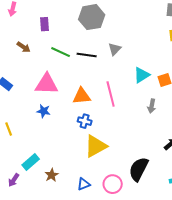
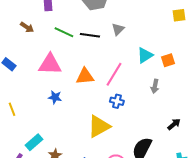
pink line: (111, 94) -> (114, 74), turned 45
blue star: (44, 111) -> (55, 97), moved
blue cross: (85, 121) -> (117, 101), moved

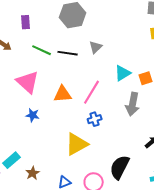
pink triangle: (50, 64) -> (28, 82), turned 40
gray arrow: (155, 86) -> (133, 104), size x1.6
blue cross: (117, 101) -> (95, 119), turned -32

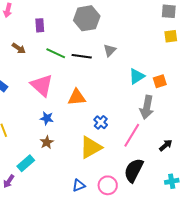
pink line: (92, 92) -> (132, 135), moved
blue cross: (95, 119) -> (101, 122), moved, turned -32
brown star: (33, 173) -> (47, 142), moved

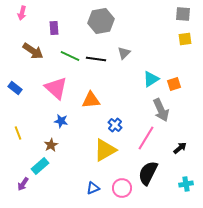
brown arrow: (19, 48) -> (33, 51), size x1.5
gray arrow: (147, 107) -> (161, 110), turned -35
brown star: (47, 142) -> (51, 145), moved

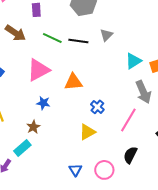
pink triangle: (56, 88) -> (38, 70), turned 50
yellow triangle: (105, 150) -> (87, 132), size x0.7
black semicircle: (148, 173) -> (130, 155), size x0.7
blue triangle: (93, 188) -> (75, 170), turned -40

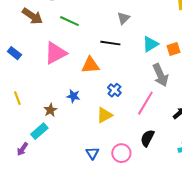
black line: (78, 41) -> (110, 43), moved
blue star: (43, 103) -> (73, 96), moved

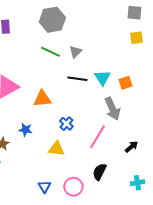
green line: (69, 21) -> (50, 52), moved
black line: (110, 43) -> (77, 79), moved
cyan triangle: (150, 44) -> (102, 78), turned -30
yellow triangle: (104, 115) -> (56, 149), turned 36

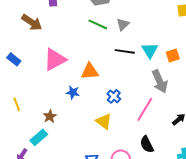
blue star: (25, 130) -> (73, 92), moved
yellow triangle: (56, 149) -> (104, 121), turned 30
black semicircle: (99, 172) -> (147, 144), turned -54

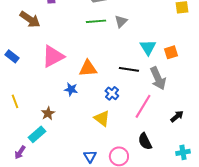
green line: (98, 24) -> (96, 21), turned -30
black line: (125, 51) -> (129, 69), moved

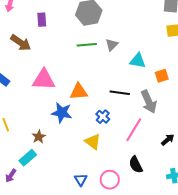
cyan triangle: (148, 47) -> (138, 61), moved, turned -48
pink triangle: (53, 56) -> (44, 80), turned 30
blue star: (71, 89) -> (62, 113), size x1.5

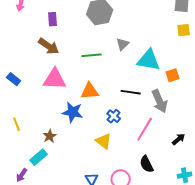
brown arrow: (21, 43) -> (49, 46), moved
green line: (87, 45) -> (92, 55), moved
cyan triangle: (138, 61) -> (149, 60), size x1.4

